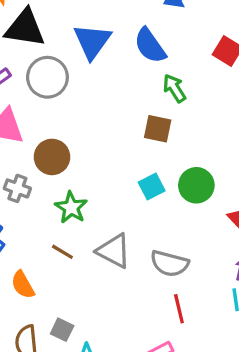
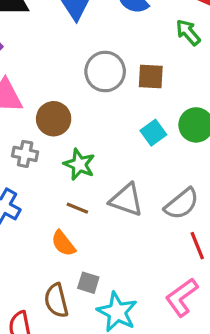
gray circle: (47, 77) -> (105, 72), moved
green arrow: (174, 88) -> (188, 32), moved
gray semicircle: (169, 264) -> (182, 204), turned -45
orange semicircle: (23, 285) -> (63, 243), moved

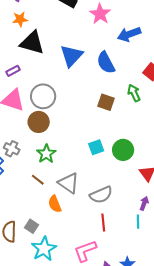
gray circle: (105, 72) -> (43, 96), moved
brown square: (151, 76) -> (106, 102), moved
gray cross: (25, 154) -> (12, 149), moved
orange semicircle: (63, 243) -> (55, 204), moved

